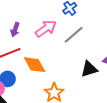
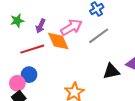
orange diamond: (35, 65) -> (58, 41), moved

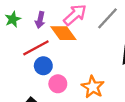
blue circle: (29, 75) -> (43, 66), moved
pink circle: (17, 83) -> (58, 84), moved

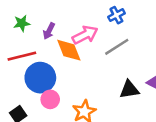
red line: (36, 48) -> (22, 56), moved
blue circle: (43, 66) -> (40, 78), size x1.6

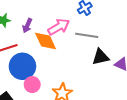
gray line: (117, 47) -> (87, 35), turned 45
black triangle: (129, 90) -> (101, 57), moved

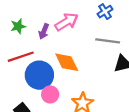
pink arrow: (59, 27) -> (67, 22), moved
orange diamond: (46, 41) -> (67, 62), moved

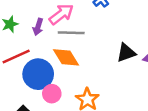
gray line: (108, 41) -> (71, 33), moved

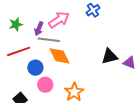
gray line: (71, 33) -> (49, 40), moved
blue circle: (38, 74) -> (35, 68), size x0.6

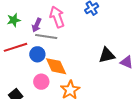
pink arrow: (59, 20) -> (57, 17), turned -80
orange diamond: (60, 56) -> (56, 66), moved
blue circle: (35, 68) -> (37, 54), moved

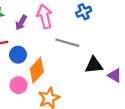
gray line: (46, 37) -> (67, 43), moved
orange diamond: (56, 66) -> (37, 70), turned 60

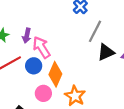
pink arrow: (45, 16) -> (41, 47), moved
gray line: (67, 43) -> (95, 31), moved, turned -60

